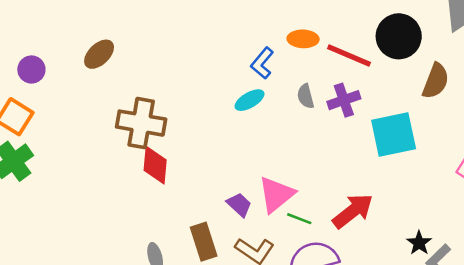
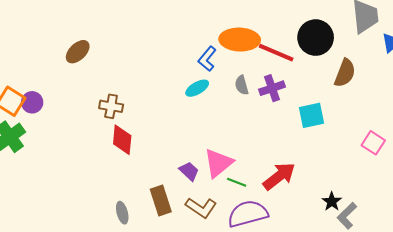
orange ellipse: (303, 39) -> (240, 40), size x1.6
purple circle: (31, 69) -> (32, 102), moved
brown cross: (141, 123) -> (111, 106), size x0.6
cyan square: (394, 135) -> (312, 115), size x0.7

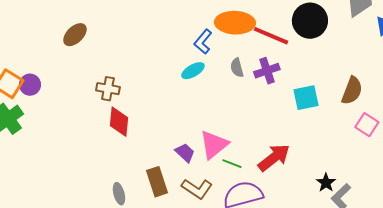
brown semicircle: (345, 73) -> (352, 91), moved

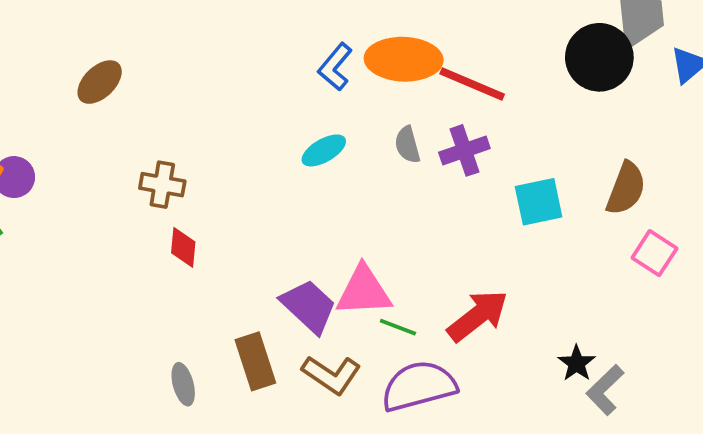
black circle: (310, 21) -> (599, 57), moved
blue L-shape: (203, 42) -> (335, 67), moved
red diamond: (119, 122) -> (183, 247), size x0.7
pink triangle: (214, 145) -> (364, 291), turned 36
purple trapezoid: (185, 153) -> (309, 306), size x1.5

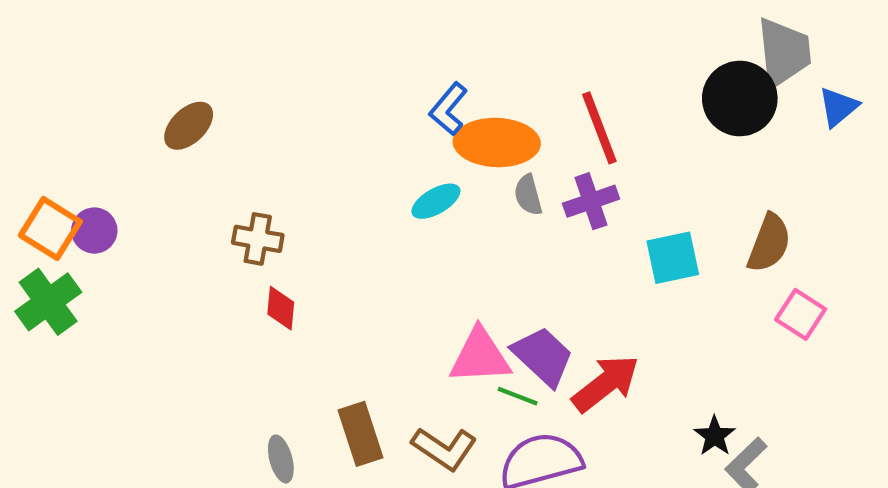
orange ellipse: (404, 59) -> (497, 143), moved
red line: (472, 84) -> (599, 128), turned 46
purple trapezoid: (309, 306) -> (543, 356), moved

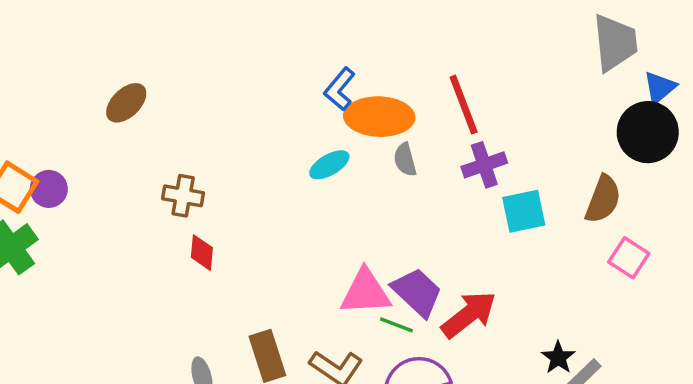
black circle: (740, 98) -> (648, 132), moved
purple cross: (591, 201) -> (484, 165), moved

